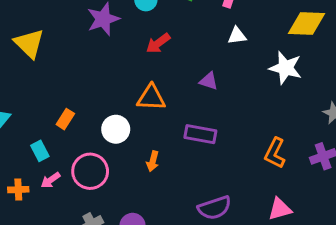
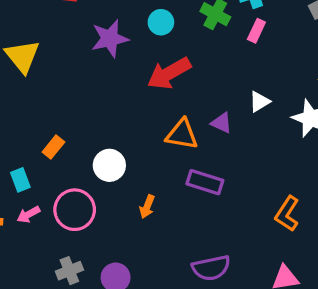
white triangle: (237, 36) -> (259, 102), moved, turned -30
red arrow: (158, 43) -> (169, 73), size x1.5
orange triangle: (151, 98) -> (182, 134), moved

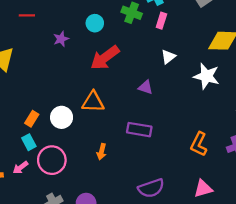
purple star: (110, 38) -> (61, 39), size x0.6
white triangle: (259, 102) -> (168, 57), moved
orange triangle: (182, 134) -> (93, 102), moved
white circle: (109, 165) -> (62, 117), moved
cyan rectangle: (20, 180) -> (29, 142), moved

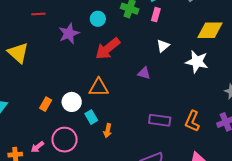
purple star: (61, 39) -> (69, 34), size x1.5
purple rectangle: (139, 130) -> (160, 120), moved
cyan rectangle: (29, 142) -> (91, 117), moved

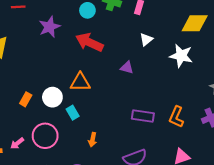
cyan circle: (98, 19) -> (87, 10), moved
red arrow: (108, 49) -> (89, 42), turned 64
orange arrow: (108, 131) -> (93, 140), moved

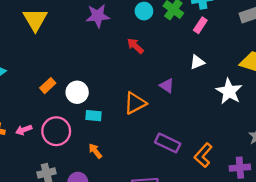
red arrow: (89, 42) -> (135, 46), size x0.6
orange triangle: (80, 82) -> (135, 103), moved, turned -45
cyan rectangle: (73, 113) -> (93, 116), turned -72
orange arrow: (93, 140) -> (95, 151), moved, turned 112

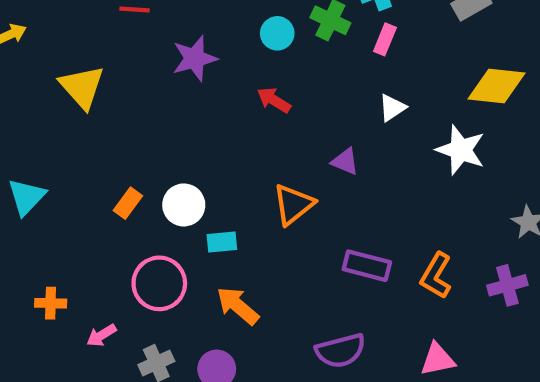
pink arrow: (24, 130) -> (101, 335), moved
orange arrow: (95, 151) -> (238, 306), size x1.5

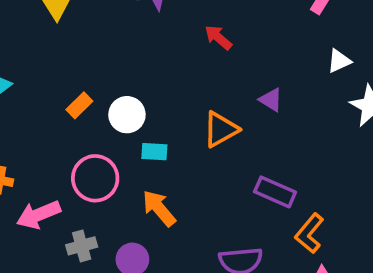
white triangle: (392, 108) -> (339, 61), moved
orange L-shape: (436, 276) -> (309, 233), moved
pink arrow: (101, 335) -> (39, 215), size x1.6

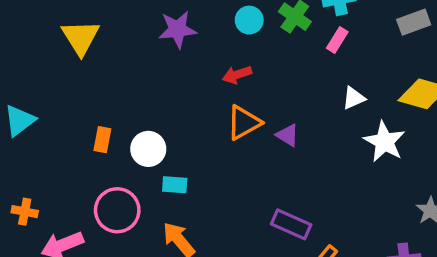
red arrow: (218, 37) -> (237, 75), turned -60
orange rectangle: (79, 105) -> (102, 140), turned -35
orange triangle: (221, 129) -> (244, 123), moved

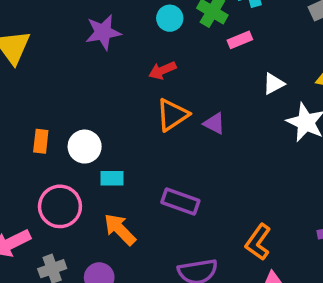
pink rectangle: (337, 40) -> (240, 40), moved, turned 40
purple rectangle: (291, 224) -> (180, 202), moved

